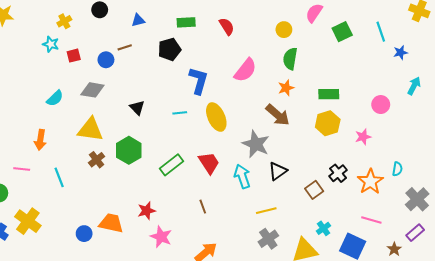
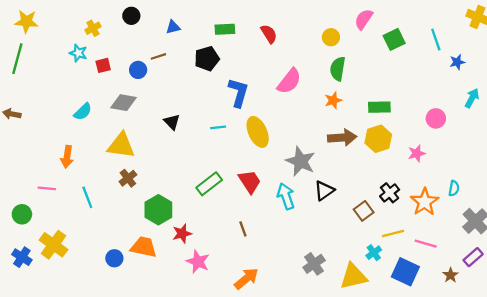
brown arrow: (278, 115) -> (342, 138), moved, turned -45
green hexagon: (129, 150) -> (158, 210), moved
yellow line: (266, 211) -> (393, 233), moved

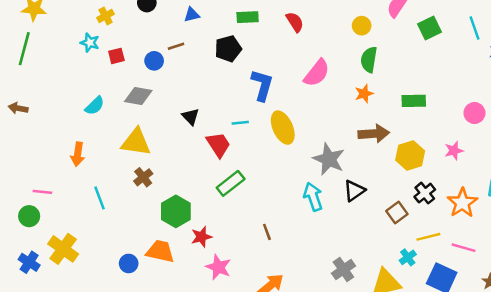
yellow hexagon: (378, 139) -> (410, 155), moved
red trapezoid: (250, 182) -> (218, 145), moved
pink line: (47, 188) -> (42, 192), moved

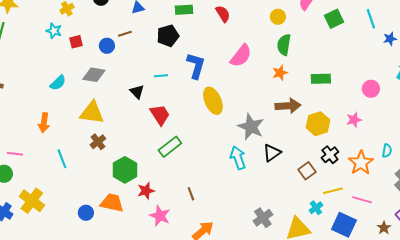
cyan line: (240, 123) -> (161, 76), moved
brown line: (267, 232) -> (191, 194), moved

